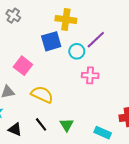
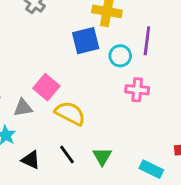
purple line: (96, 40) -> (147, 41), turned -42
pink square: (23, 66) -> (46, 87), moved

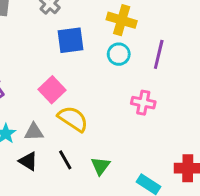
blue square: (86, 41) -> (70, 40), moved
cyan circle: (120, 56) -> (119, 54), moved
gray triangle: (23, 108) -> (34, 132), moved

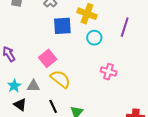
yellow cross: (122, 20) -> (87, 14), moved
purple line: (159, 54) -> (125, 27), moved
black triangle: (28, 161) -> (20, 105), moved

